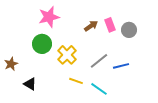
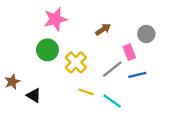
pink rectangle: (110, 25) -> (129, 52), moved
brown star: (11, 64) -> (12, 82), moved

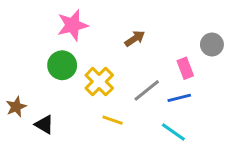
gray circle: (146, 34) -> (212, 44), moved
pink rectangle: (129, 52) -> (185, 68), moved
cyan line: (112, 101) -> (173, 132), moved

